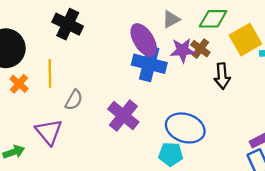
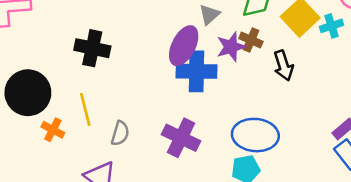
purple ellipse: (144, 40) -> (184, 46), turned 72

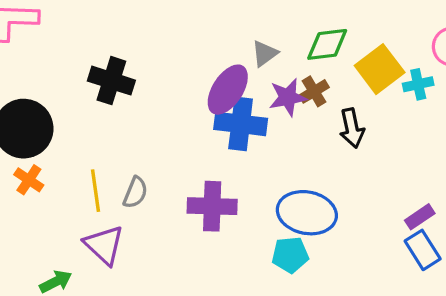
brown cross: (251, 40) -> (314, 91), turned 30
yellow line: (85, 109) -> (95, 191), moved
orange cross: (53, 130) -> (29, 180), moved
purple cross: (181, 138) -> (212, 206), turned -30

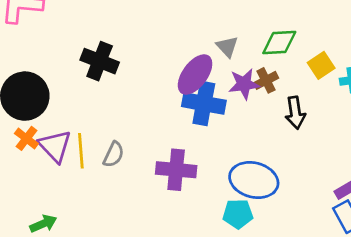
gray triangle: (265, 53) -> (227, 47), turned -40
yellow square: (380, 69) -> (321, 65), size x0.7
purple triangle: (104, 245) -> (55, 146), moved

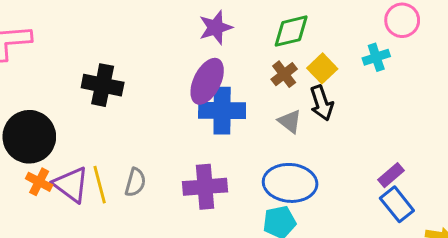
gray triangle: (227, 47) -> (290, 121), moved
yellow square: (321, 65) -> (322, 68), moved
purple star: (244, 84) -> (216, 27), moved

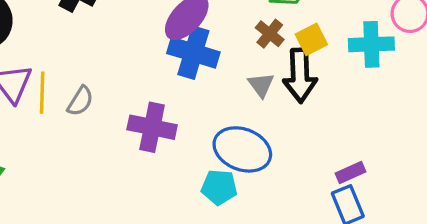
cyan cross: (376, 57) -> (371, 44), size x1.5
brown cross: (284, 74) -> (270, 34), turned -30
black arrow: (322, 103) -> (300, 75), size x1.4

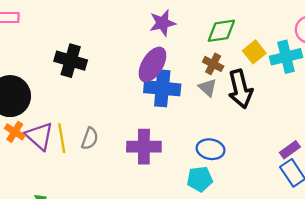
yellow square: (311, 39) -> (254, 52), moved
gray triangle: (261, 85) -> (208, 88), moved
blue ellipse: (242, 149) -> (211, 149), size x0.7

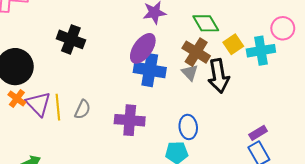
green diamond: (221, 31) -> (206, 23), turned 64
brown cross: (213, 64) -> (196, 52), size x1.5
blue ellipse: (211, 149) -> (188, 127), turned 70

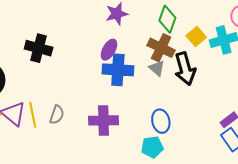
green diamond: (206, 23) -> (167, 19), turned 56
purple ellipse: (143, 48) -> (109, 50), size x0.7

